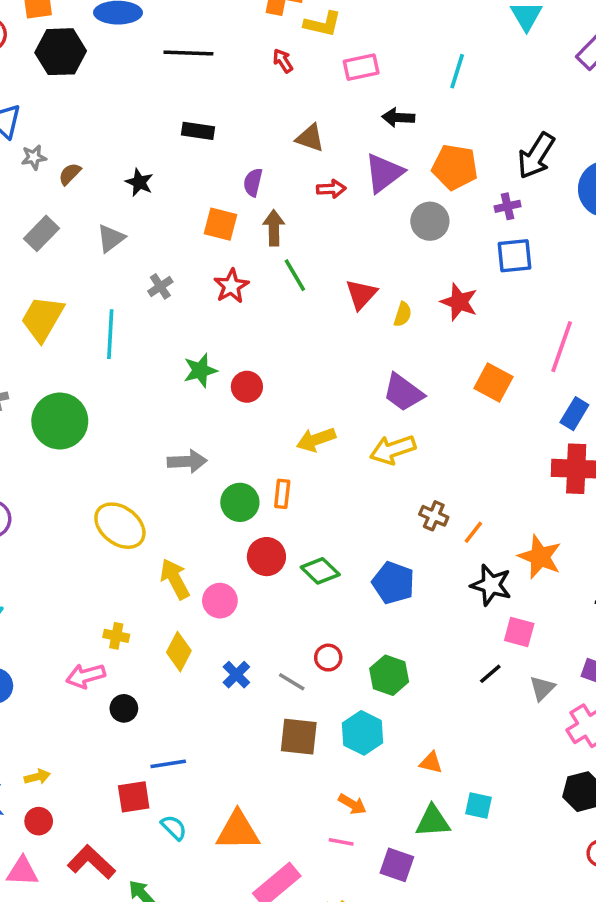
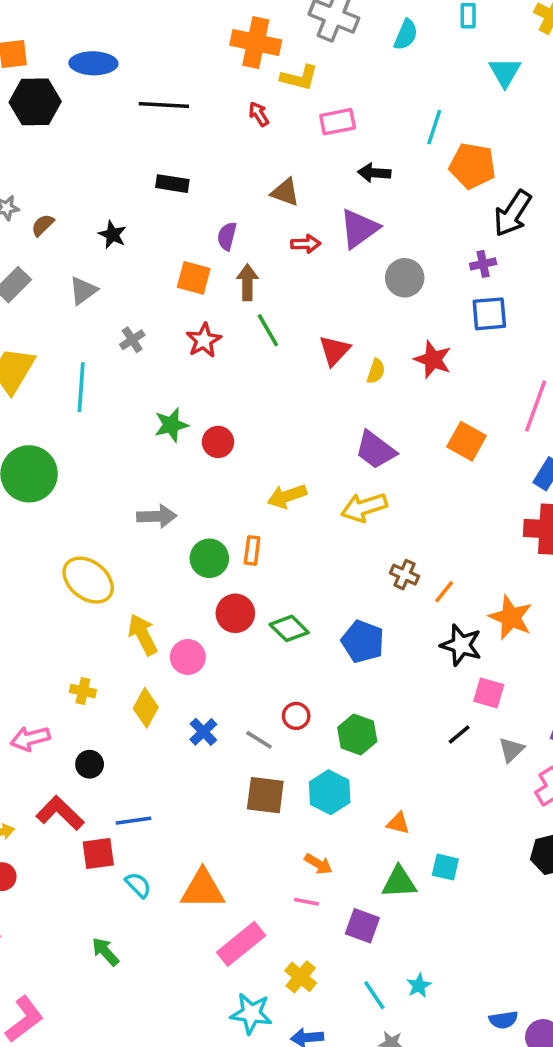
orange pentagon: (455, 167) -> (472, 166), moved
pink arrow: (86, 676) -> (30, 738), moved
red L-shape: (91, 862) -> (60, 813), moved

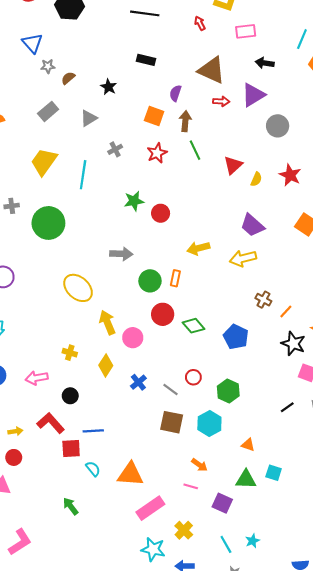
brown triangle: (285, 192) -> (212, 70), size x1.6
black line: (459, 735) -> (287, 407), moved

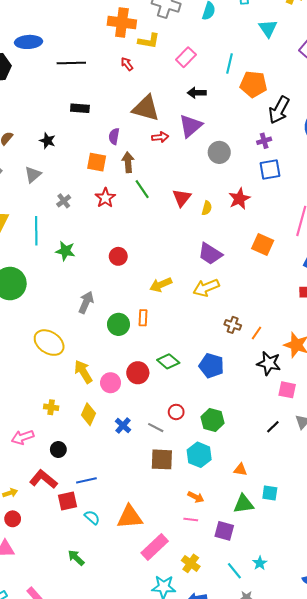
pink rectangle: (246, 31) -> (186, 57), moved, turned -30
red star: (290, 175) -> (239, 199), turned 30
green star: (134, 201) -> (65, 251), moved, turned 30
gray arrow: (121, 254) -> (86, 302), turned -60
red circle: (163, 314) -> (138, 373), moved

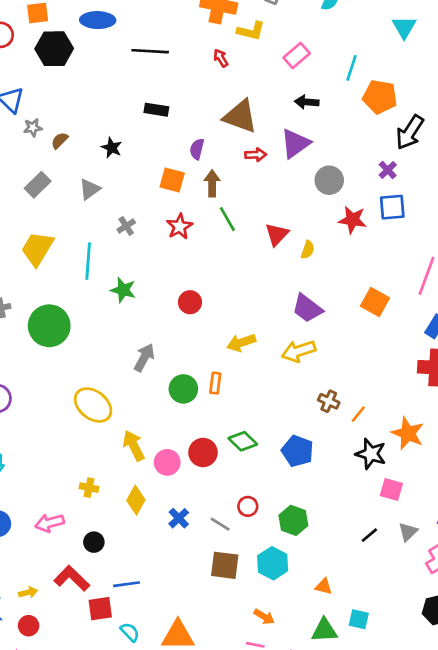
purple cross: (264, 141) -> (388, 170), turned -32
red star: (239, 199) -> (352, 220), moved, turned 30

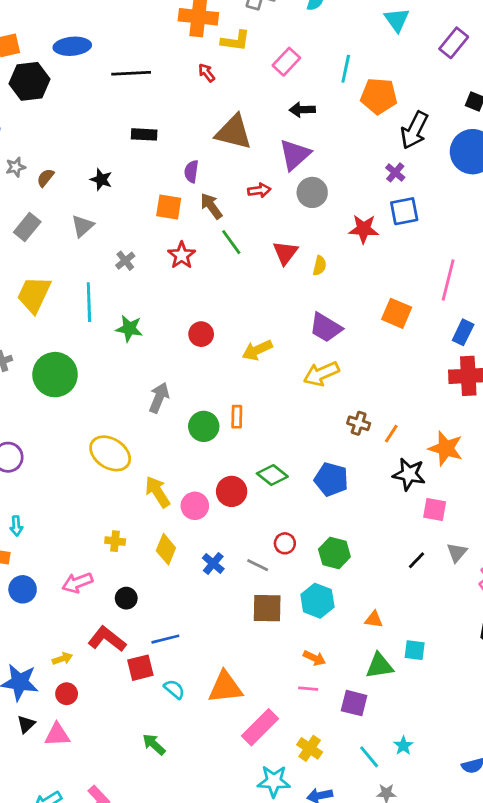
red arrow: (256, 155) -> (259, 190), moved
gray circle: (329, 180) -> (312, 192), moved
brown arrow: (212, 183) -> (211, 206), turned -30
yellow arrow: (241, 343) -> (257, 350), moved

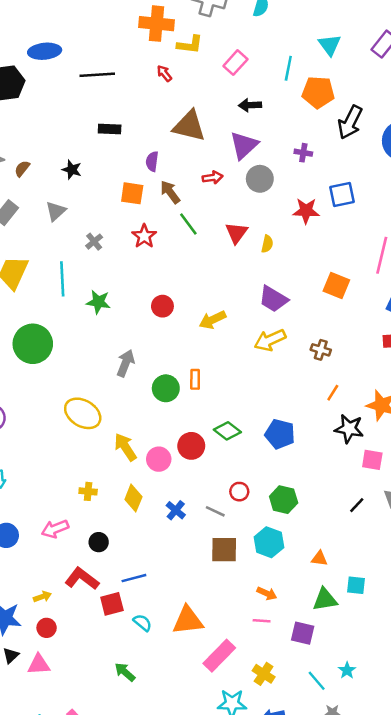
cyan triangle: (397, 20) -> (330, 45), moved
purple cross: (395, 172) -> (303, 153), moved, turned -30
brown cross: (359, 423) -> (321, 350), moved

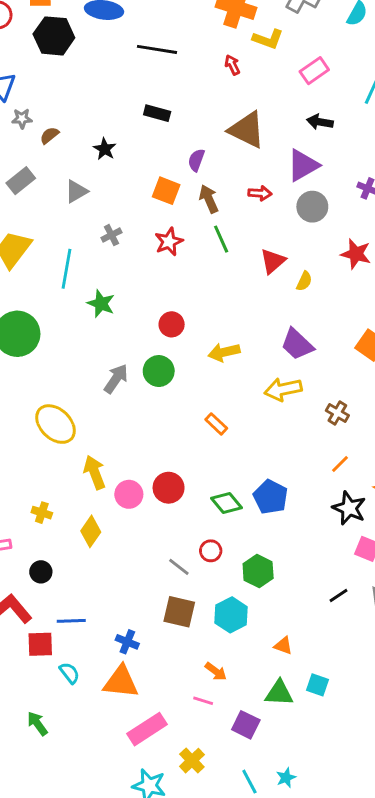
orange rectangle: (195, 379) -> (216, 424), moved, turned -60
green circle: (166, 388) -> (159, 371), moved
green diamond: (227, 431) -> (227, 503), moved
blue cross: (176, 510) -> (127, 642), moved, turned -30

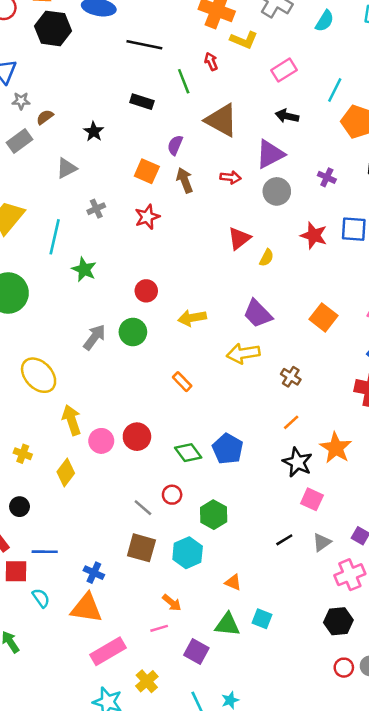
gray rectangle: (21, 181) -> (20, 141), moved
green line: (221, 239) -> (184, 81), moved
pink line: (203, 701) -> (159, 628), turned -36

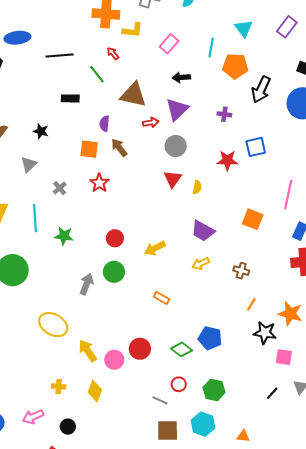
red arrow: (231, 177) -> (151, 122), moved
gray circle: (277, 191) -> (176, 146), moved
yellow arrow: (243, 353) -> (201, 264), size x0.7

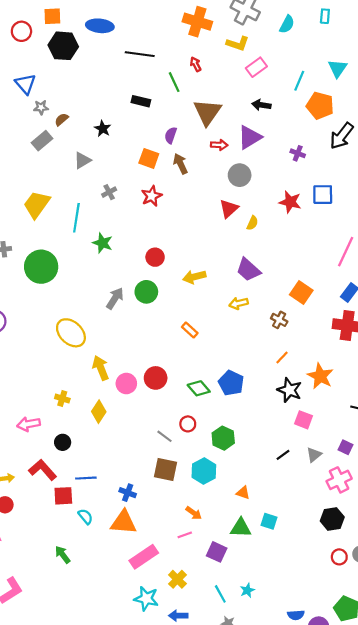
yellow L-shape: (133, 30) -> (238, 44), moved
brown triangle: (133, 95) -> (207, 112), turned 40
orange square: (253, 219) -> (301, 293), moved

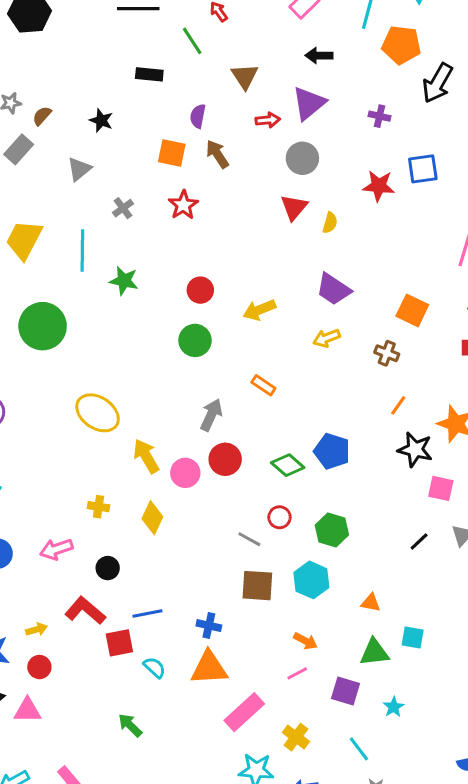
brown triangle: (207, 112) -> (245, 76), size x0.7
gray arrow: (115, 298) -> (211, 415), moved
cyan star: (247, 590) -> (394, 707), moved

